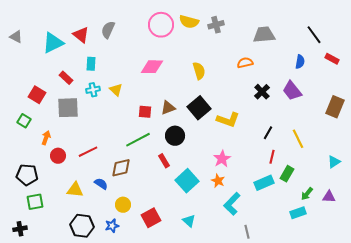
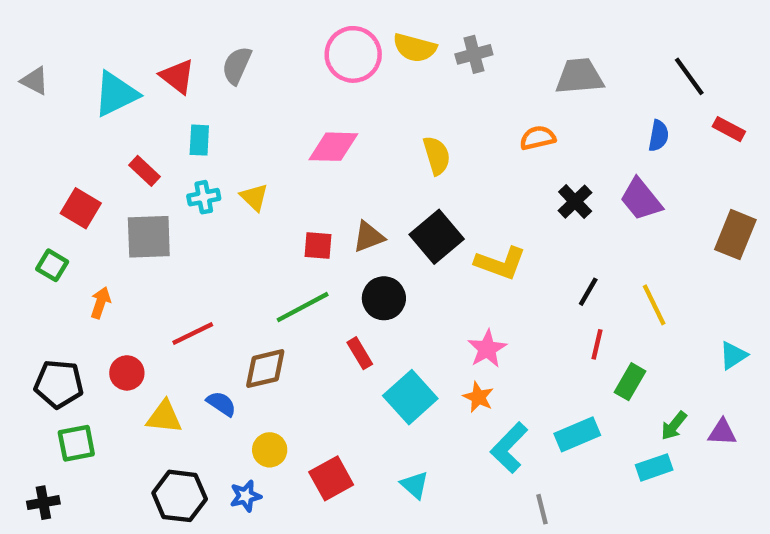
red circle: (58, 156) -> (127, 373), moved
cyan rectangle: (264, 183) -> (577, 434), moved

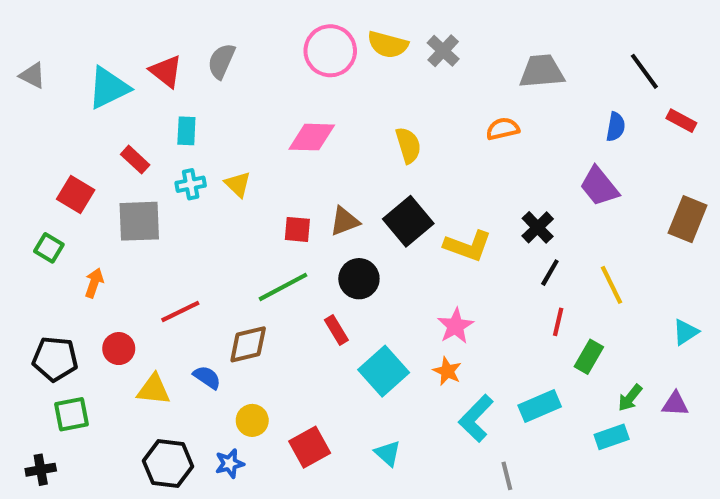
gray cross: (474, 54) -> (443, 51), turned -32
black cross: (575, 202) -> (538, 227), moved

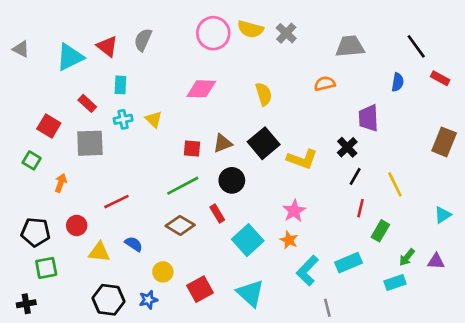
purple trapezoid: (599, 186) -> (368, 118), moved, turned 36
brown diamond: (248, 344) -> (180, 225), moved, turned 44
cyan triangle: (388, 453) -> (250, 293), size x1.6

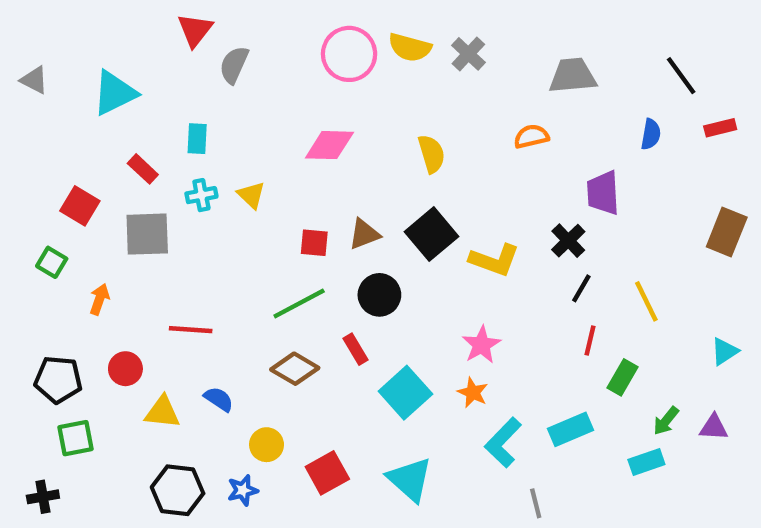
red triangle: (107, 46) -> (195, 30), moved, turned 30
red rectangle: (440, 78) -> (720, 128), turned -42
red line: (116, 202) -> (191, 330), turned 30

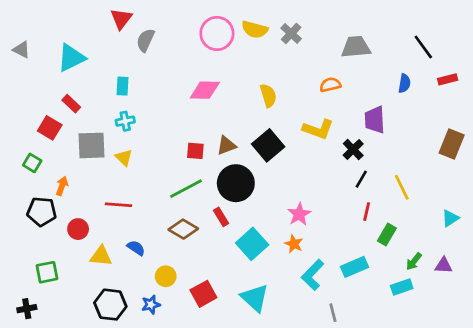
red rectangle: (143, 169) -> (71, 104), moved
yellow triangle: (251, 195) -> (124, 158), moved
yellow L-shape: (494, 260) -> (318, 129), moved
black circle: (379, 295) -> (236, 183), size x1.4
black pentagon: (58, 380) -> (42, 212), moved

